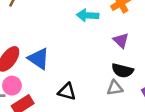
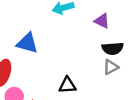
blue triangle: (39, 59) -> (27, 43), moved

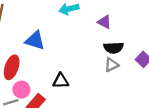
black triangle: (67, 85) -> (61, 81), moved

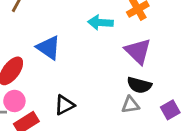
purple triangle: (104, 22) -> (138, 51), size x1.5
black triangle: (61, 81) -> (64, 105), turned -42

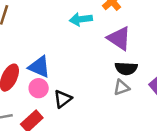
blue triangle: (49, 48) -> (39, 67), moved
pink circle: (14, 101) -> (39, 88), moved

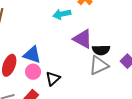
purple triangle: (119, 38) -> (83, 39), moved
gray triangle: (122, 87) -> (99, 65), size x1.5

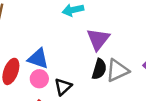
purple triangle: (83, 39) -> (98, 39), turned 40
black semicircle: (101, 50) -> (99, 69), moved, turned -72

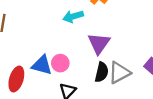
pink circle: (39, 79) -> (60, 63), moved

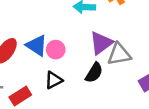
gray triangle: (119, 73) -> (119, 54), moved

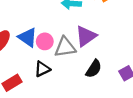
gray triangle: (119, 54) -> (65, 47), moved
black semicircle: (94, 73) -> (94, 69), moved

